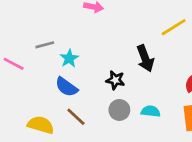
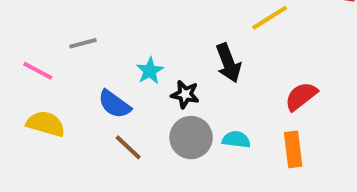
cyan star: (69, 58) -> (150, 71), moved
gray circle: (119, 110) -> (191, 138), size x1.4
yellow semicircle: (41, 125) -> (46, 124), moved

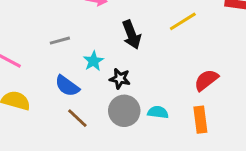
gray line: (83, 43) -> (60, 41), moved
black arrow: (228, 63) -> (132, 35), moved

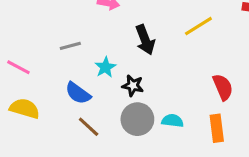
red semicircle: (206, 80) -> (223, 87), turned 105

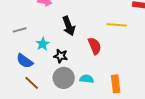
yellow line: (198, 26) -> (117, 25), moved, turned 36
red semicircle: (223, 87) -> (95, 46), moved

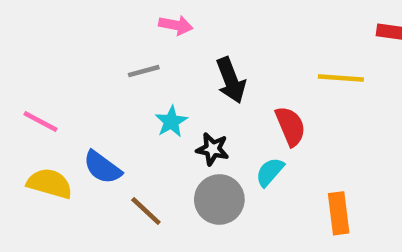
gray line: (20, 30) -> (144, 71), moved
blue semicircle: (25, 61) -> (102, 167), moved
cyan semicircle: (87, 79) -> (270, 172), moved, turned -56

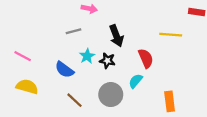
black star: (212, 149) -> (107, 61), moved
blue semicircle: (102, 167) -> (64, 70), moved

